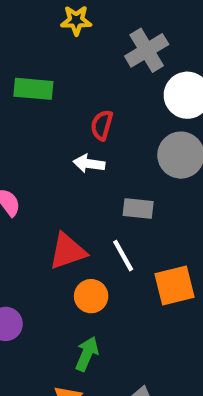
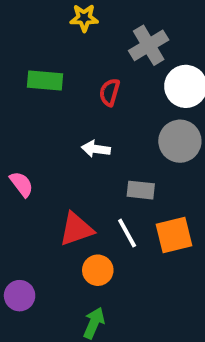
red semicircle: (102, 125) -> (110, 92), moved
orange square: (174, 285) -> (174, 235), moved

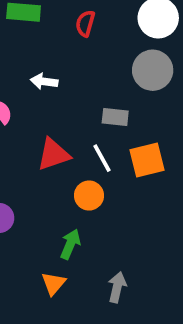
white arrow: (96, 149) -> (44, 81), moved
orange circle: (98, 270) -> (89, 196), moved

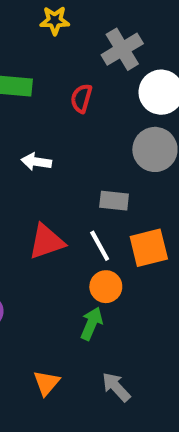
orange circle: (89, 196) -> (106, 287), moved
green arrow: (70, 244) -> (92, 323), moved
gray arrow: (117, 287) -> (116, 387), turned -56

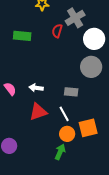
red semicircle: (81, 98) -> (57, 31), moved
white arrow: (36, 162) -> (36, 88), moved
orange square: (149, 248) -> (88, 128), moved

